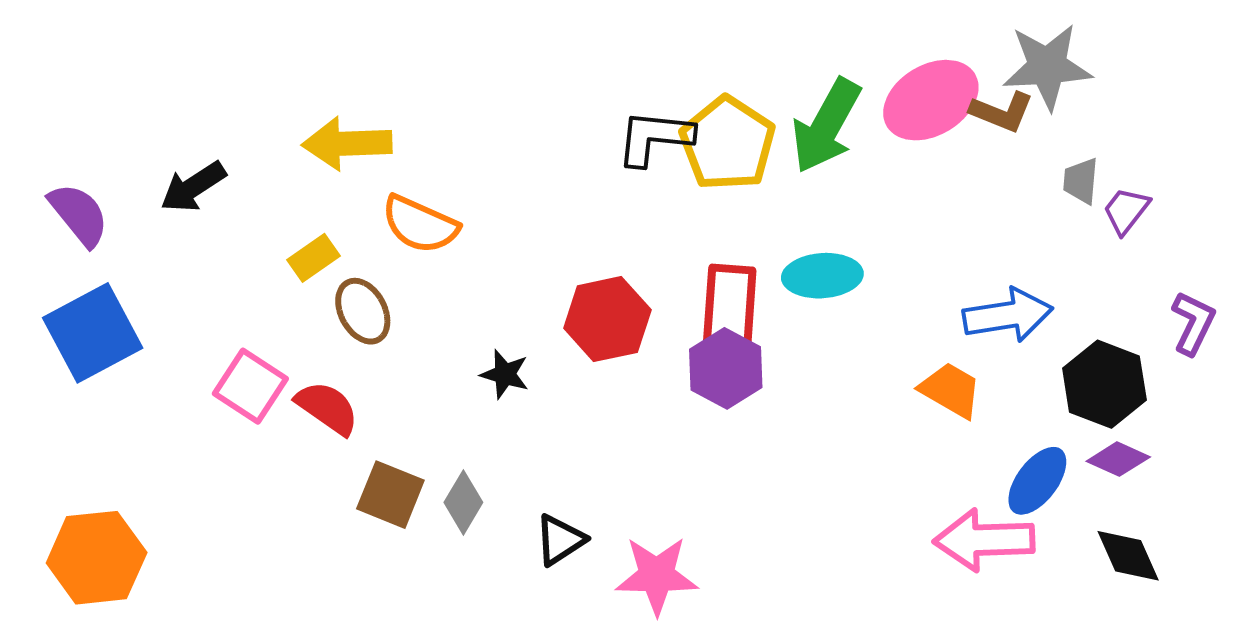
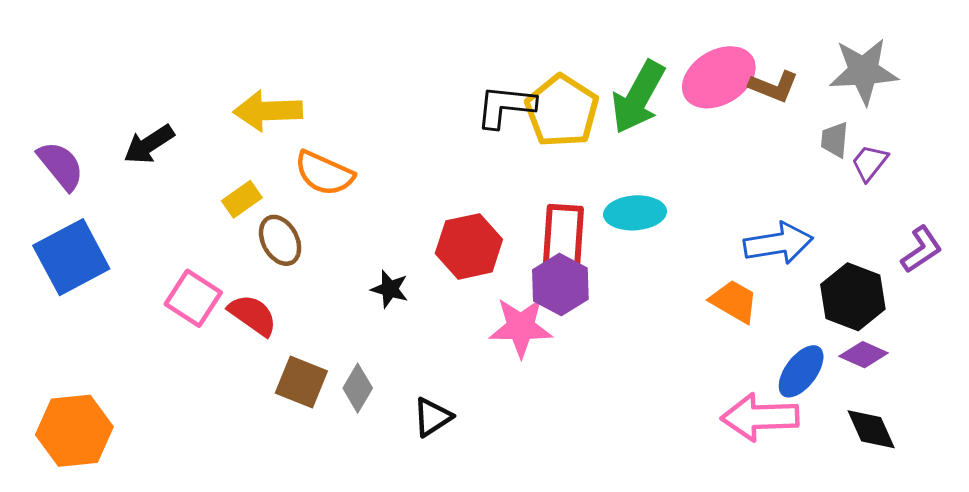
gray star: (1047, 67) -> (864, 71), moved
purple L-shape: (1193, 323) -> (921, 249), turned 30
pink star: (657, 575) -> (521, 327), moved

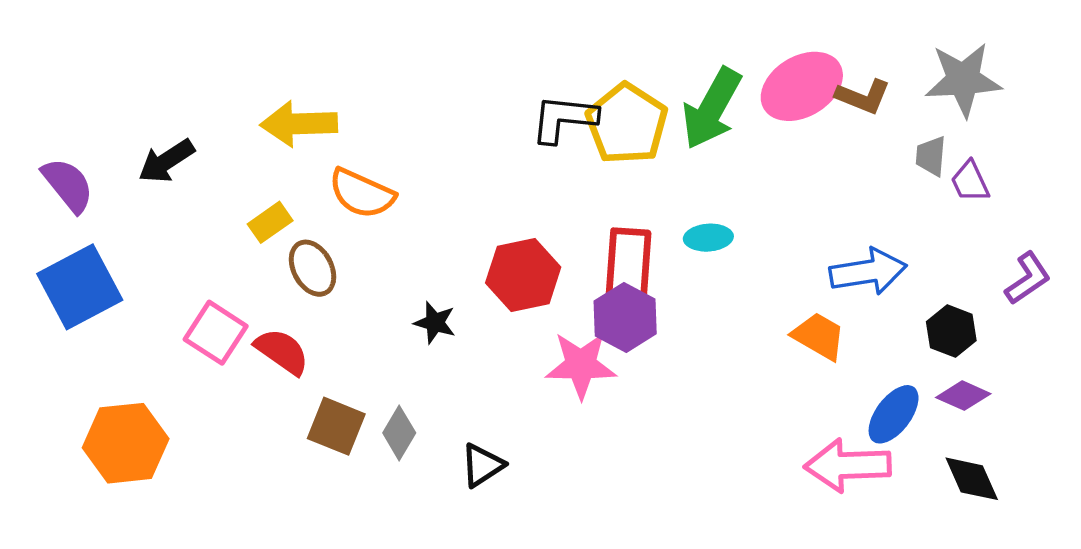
purple trapezoid: (870, 163) -> (970, 182), turned -63
cyan ellipse: (635, 213) -> (708, 238), size x0.7
black hexagon: (853, 297) -> (951, 331), size x0.7
orange hexagon: (74, 431) -> (126, 443), moved

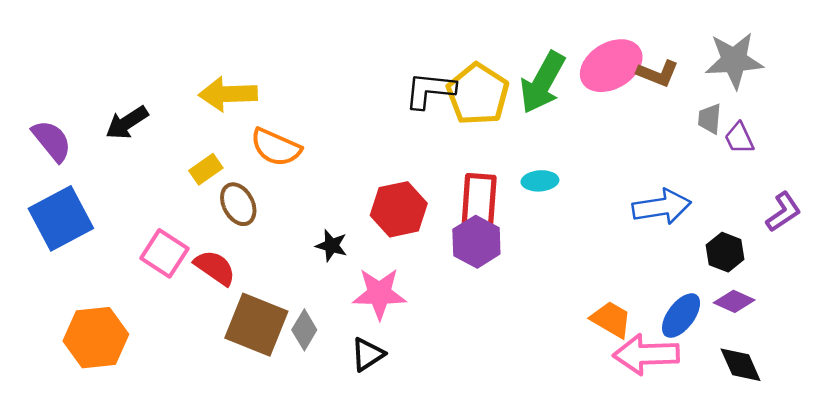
orange trapezoid: (819, 336) -> (611, 319), moved
pink star: (581, 365) -> (379, 294), moved
brown square: (336, 426) -> (256, 325), size x1.4

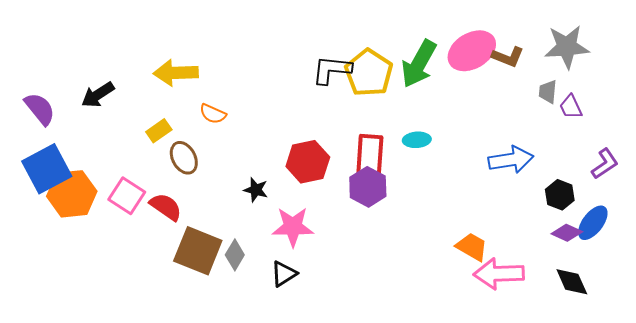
orange semicircle: (276, 147) -> (213, 114), size x0.7
blue ellipse: (681, 316) -> (593, 223), moved
orange hexagon: (96, 338) -> (72, 194), moved

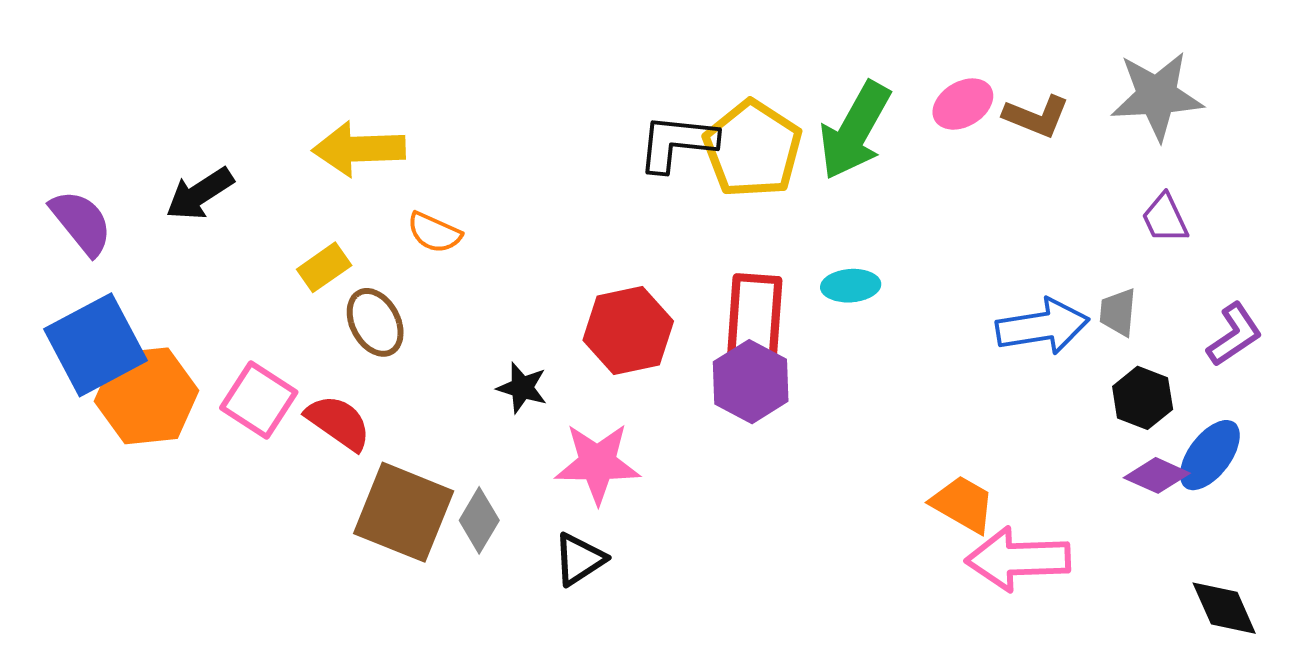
pink ellipse: (472, 51) -> (963, 104), size x0.6
gray trapezoid: (548, 92) -> (1118, 312), moved
black diamond: (572, 282) -> (1224, 608), moved

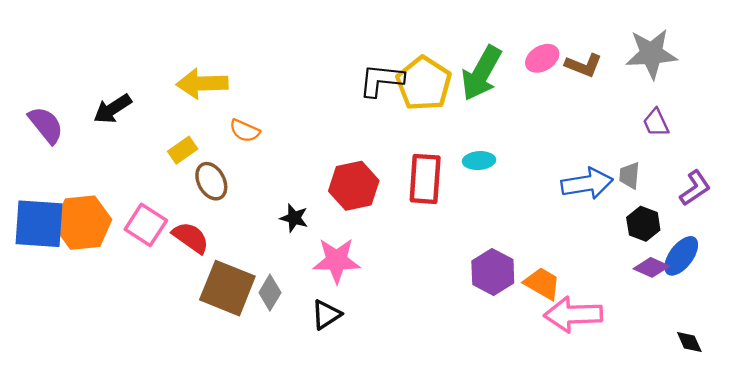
blue square: (95, 345) -> (39, 224), moved, turned 32
purple hexagon: (751, 382) -> (493, 272), moved
black diamond: (1224, 608) -> (689, 342), size x0.7

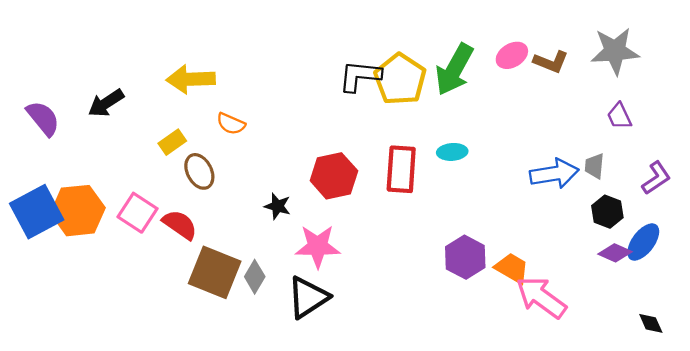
blue square: (39, 224) -> (37, 212), turned -32
black triangle: (326, 314) -> (308, 297), size x1.5
pink arrow: (573, 314) -> (541, 297), turned 38

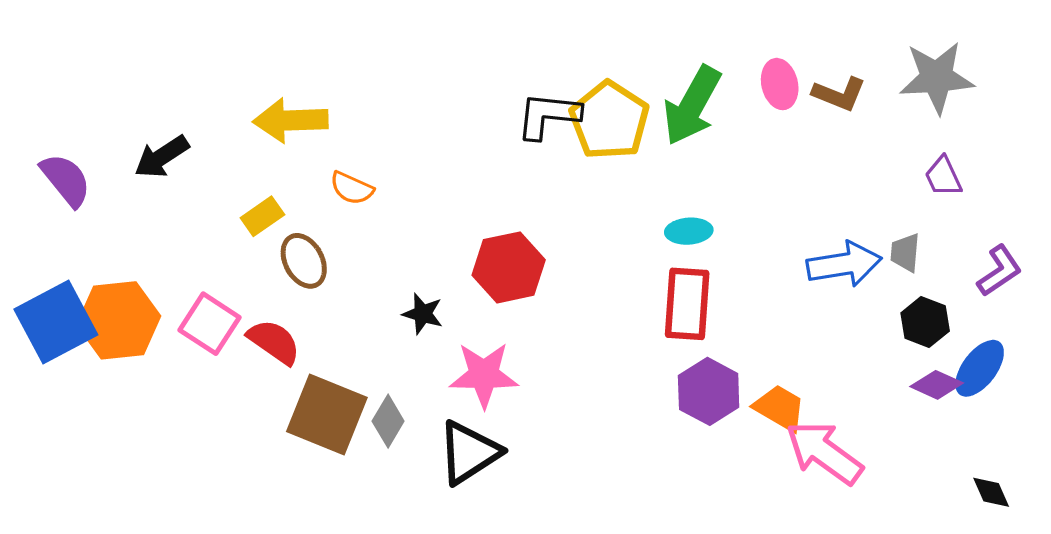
pink ellipse: (512, 55) -> (780, 84), turned -72
red rectangle: (401, 169) -> (687, 304), moved

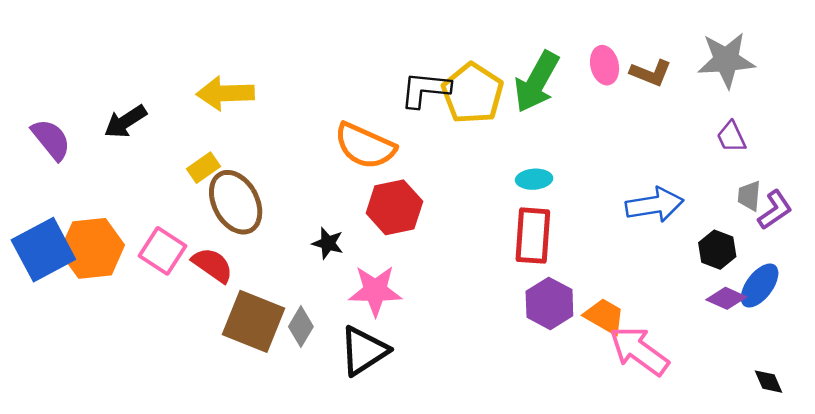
orange semicircle: (352, 188) -> (365, 146), moved, size x1.8
gray trapezoid: (905, 253) -> (749, 196), moved
brown ellipse: (304, 261) -> (236, 202), size x1.5

